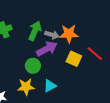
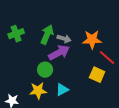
orange star: (69, 34) -> (92, 40), moved
yellow square: (74, 59) -> (97, 75), moved

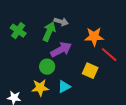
green cross: (16, 34) -> (18, 31), turned -35
gray arrow: (64, 39) -> (61, 22), moved
yellow square: (97, 75) -> (90, 71), moved

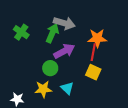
gray arrow: (61, 22) -> (64, 23), size x1.5
red line: (109, 55) -> (93, 52), moved, turned 60
cyan triangle: (64, 87) -> (67, 88), turned -48

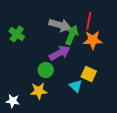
green arrow: (52, 33) -> (72, 35), moved
red line: (93, 52) -> (89, 21), moved
cyan triangle: (67, 88) -> (76, 86), moved

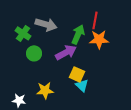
gray arrow: (60, 25) -> (46, 24), moved
green circle: (46, 70) -> (34, 53), moved
yellow square: (89, 74) -> (77, 74), moved

